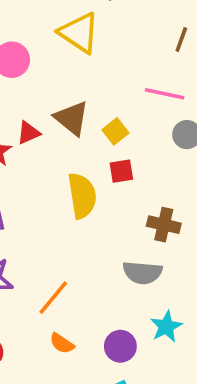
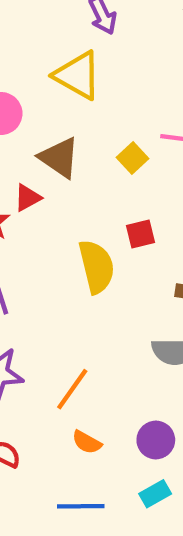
brown triangle: (72, 118) -> (59, 158), moved
yellow square: (115, 131) -> (132, 158), moved

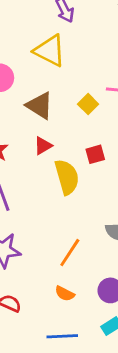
red triangle: (28, 198) -> (43, 146), moved
orange line: (72, 389) -> (70, 253), moved

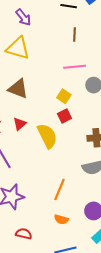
yellow square: (88, 104) -> (64, 96), moved
red triangle: (43, 146) -> (20, 124), moved

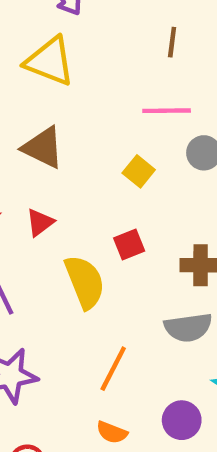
red square: (64, 116) -> (129, 245), moved
yellow semicircle: (47, 136) -> (85, 282), moved

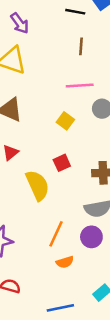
purple circle: (182, 420) -> (91, 237), moved
orange semicircle: (112, 432) -> (65, 262), moved, turned -36

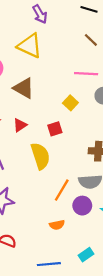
brown line: (81, 46) -> (91, 40), turned -56
red square: (62, 163) -> (55, 129), moved
orange line: (56, 234) -> (62, 190), moved

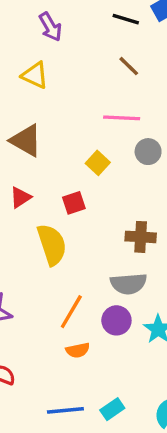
yellow triangle: (30, 46) -> (35, 75), size x0.7
orange line: (62, 190) -> (71, 312), moved
cyan rectangle: (86, 255) -> (112, 409), moved

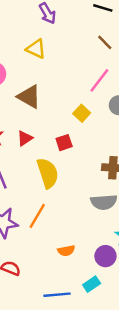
pink line: (122, 118) -> (99, 80), turned -55
orange line: (71, 312) -> (37, 216), moved
purple circle: (116, 320) -> (105, 256), moved
cyan rectangle: (112, 409) -> (92, 284), moved

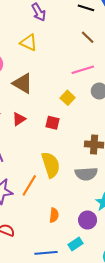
pink line: (99, 80) -> (83, 70), turned 35
red square: (64, 143) -> (52, 123), turned 32
yellow semicircle: (48, 173) -> (51, 165), moved
orange semicircle: (66, 251) -> (54, 215), turned -72

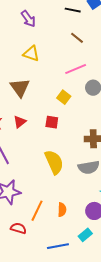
yellow triangle: (29, 43) -> (31, 54), moved
brown triangle: (23, 83) -> (20, 88), turned 30
orange line: (29, 185) -> (37, 211), moved

